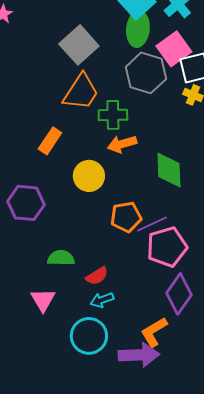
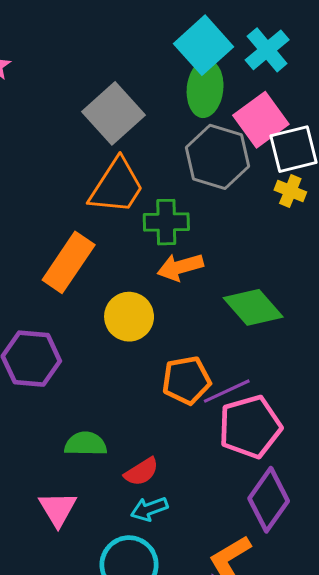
orange rectangle: (50, 141) -> (69, 262), size x1.4
green diamond: (169, 170) -> (253, 307), turned -39

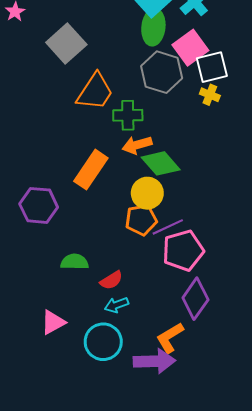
gray square: (114, 113) -> (66, 44), moved
orange rectangle: (69, 262) -> (91, 170), moved
green diamond: (253, 307) -> (161, 163), moved
yellow circle: (129, 317) -> (147, 193), moved
pink triangle: (58, 509) -> (53, 322), moved, turned 32

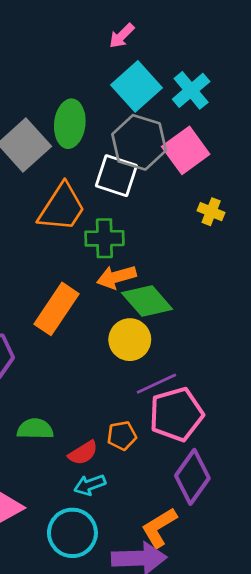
green ellipse: (153, 27) -> (70, 124), moved
white square: (212, 67) -> (116, 176), moved, turned 32
gray hexagon: (162, 72) -> (139, 142), moved
orange pentagon: (141, 220) -> (122, 436), moved, size x0.7

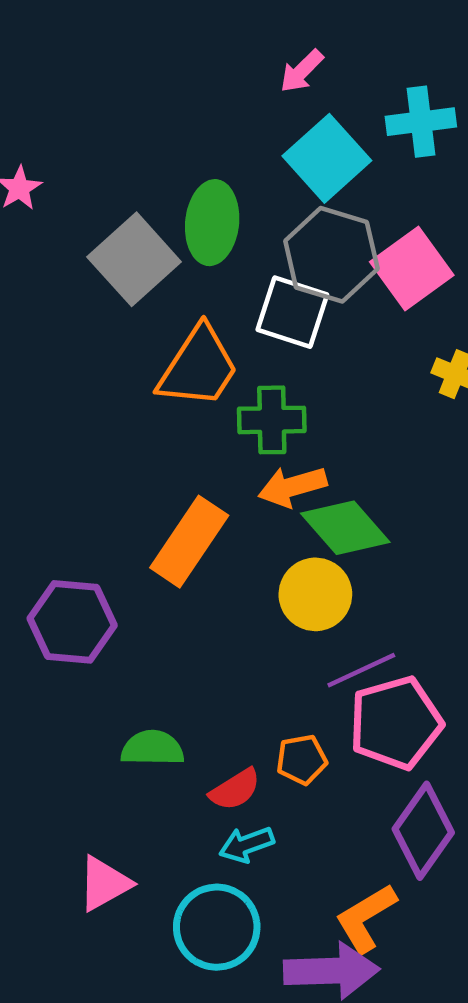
cyan cross: (191, 90) -> (421, 122), moved, turned 33

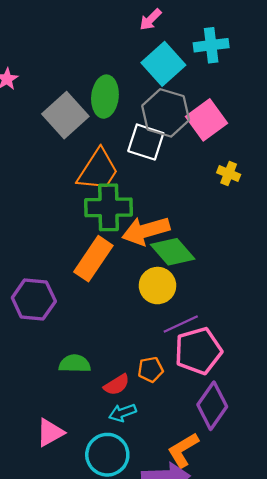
green cross: (272, 420) -> (108, 207), moved, size x1.4
orange arrow: (292, 487) -> (146, 231), size x1.4

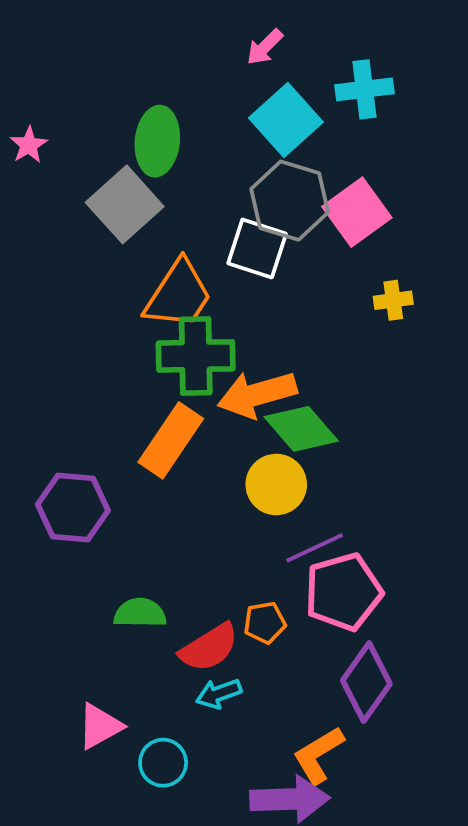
green ellipse: (105, 97) -> (157, 141), moved
yellow cross: (229, 174) -> (393, 300), turned -30
red semicircle: (117, 385) -> (209, 648), size x1.4
cyan circle: (107, 455) -> (163, 763), moved, size x0.7

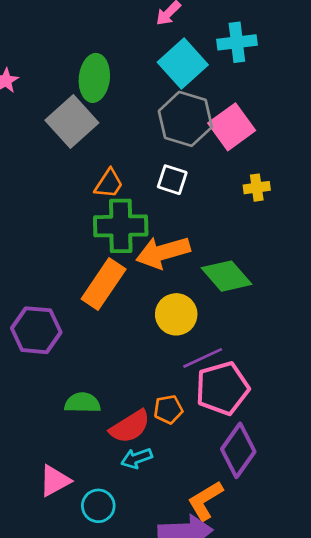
white square: (257, 249) -> (172, 180), moved, size x0.7
orange trapezoid: (178, 295) -> (109, 184), size x0.6
green diamond: (301, 429) -> (226, 276), moved

